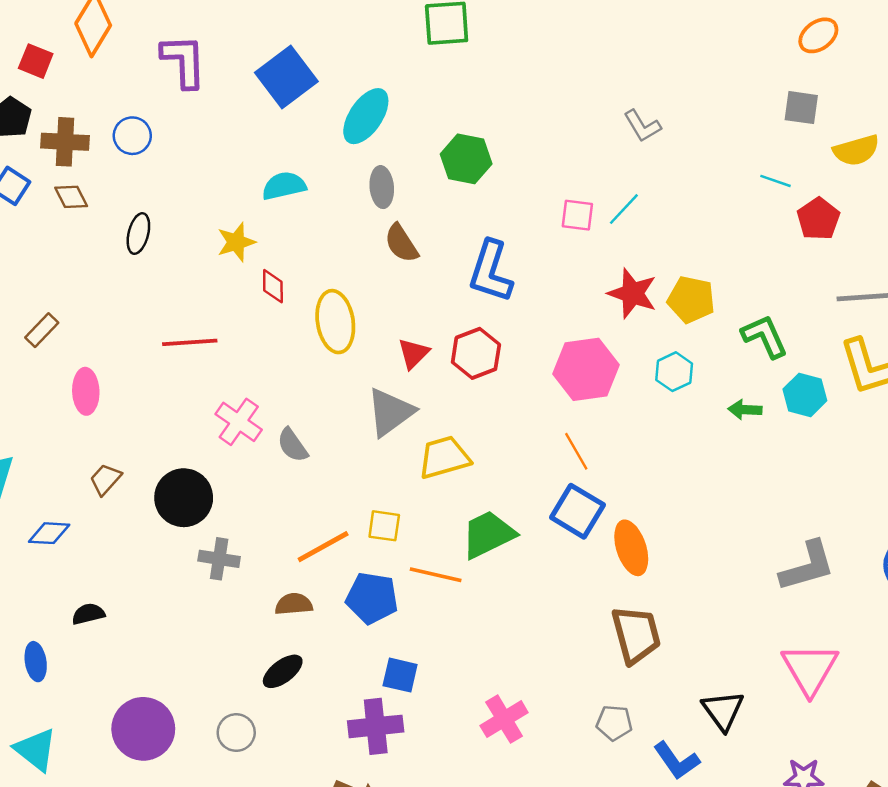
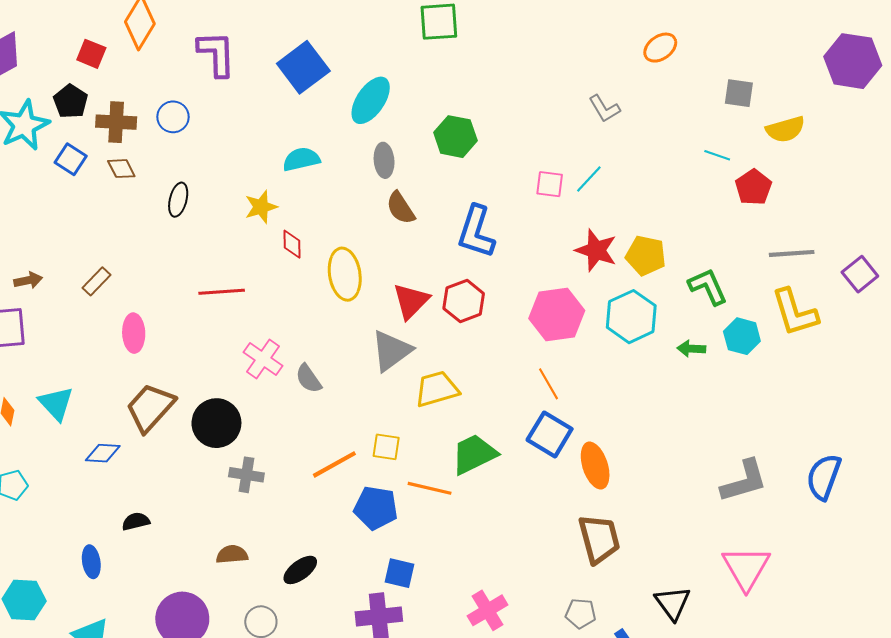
orange ellipse: (818, 35) -> (660, 48), moved
red triangle: (414, 353) -> (411, 301), size x1.4
cyan hexagon: (674, 372) -> (631, 317), size x1.6
brown trapezoid: (105, 479) -> (150, 408), size x1.8
brown semicircle: (294, 604) -> (232, 554), moved

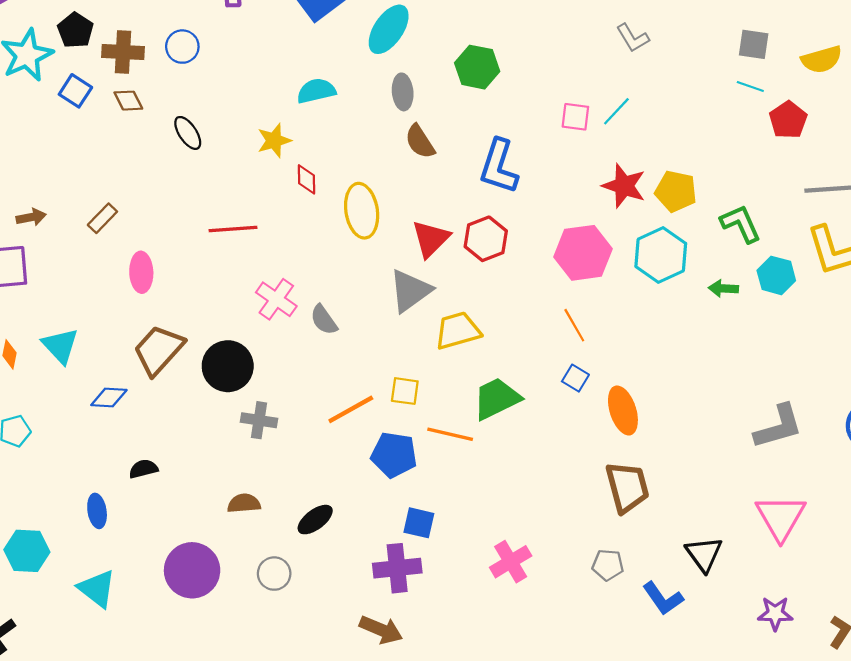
gray square: (739, 93) -> (754, 44), moved
black ellipse: (178, 200) -> (188, 133), turned -48
blue square: (550, 434) -> (575, 378), size x0.6

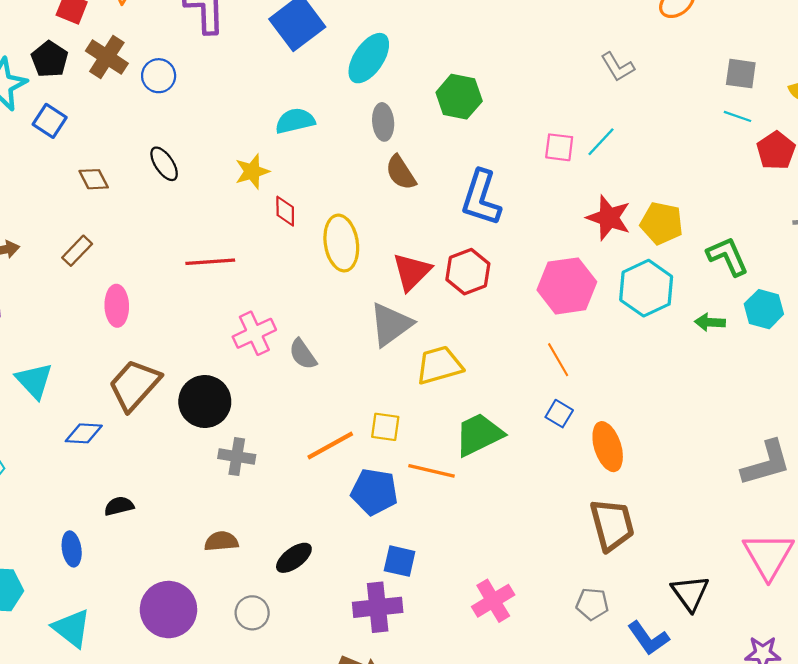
brown cross: (123, 52) -> (107, 57), moved, turned 30
brown diamond: (128, 101) -> (94, 179), moved
pink cross: (276, 299) -> (254, 333), turned 30

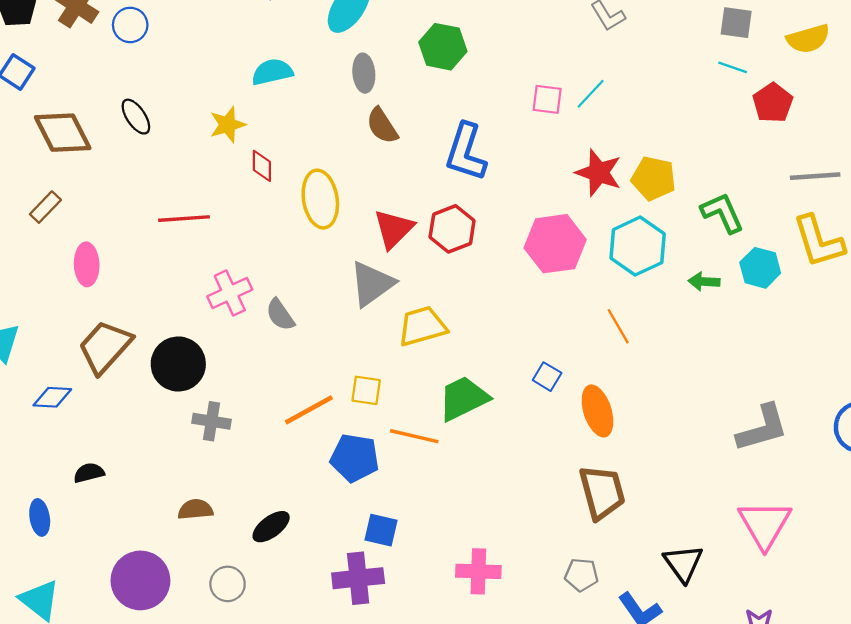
brown diamond: (94, 179) -> (63, 133), size x1.8
orange line: (558, 360) -> (618, 326), moved
pink cross: (493, 601) -> (478, 571), turned 33

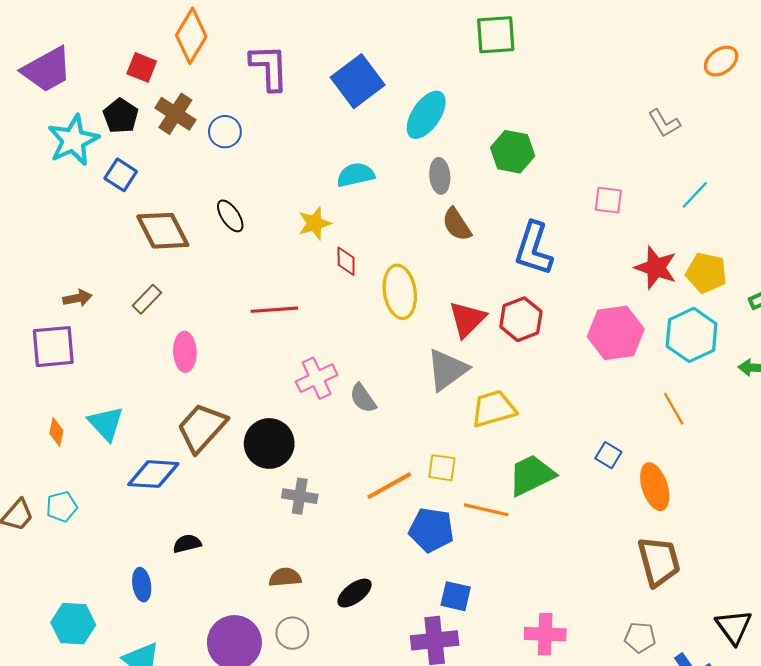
cyan line: (591, 94) -> (695, 195), moved
blue diamond: (52, 397) -> (153, 474), size x1.4
gray circle: (228, 584) -> (292, 633), moved

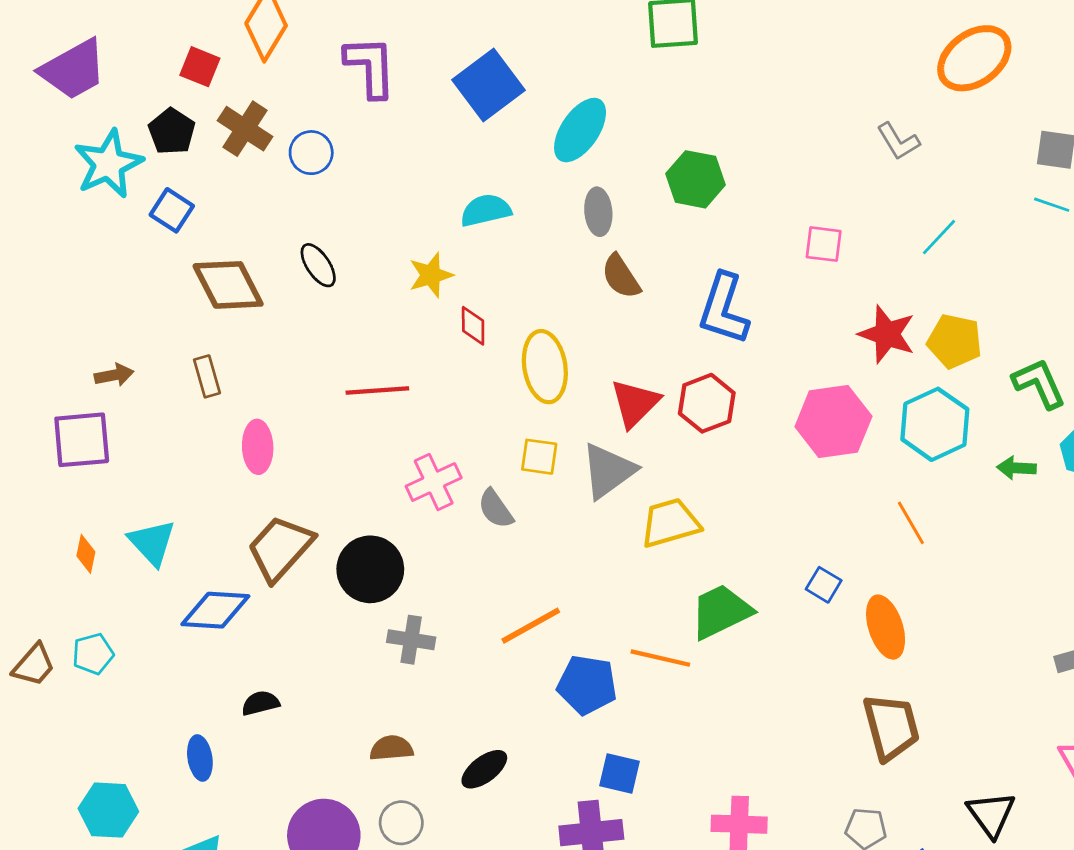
orange ellipse: (721, 61) -> (974, 58), size x1.6
brown rectangle: (147, 299) -> (207, 376), turned -60
yellow square: (442, 468) -> (539, 457), moved

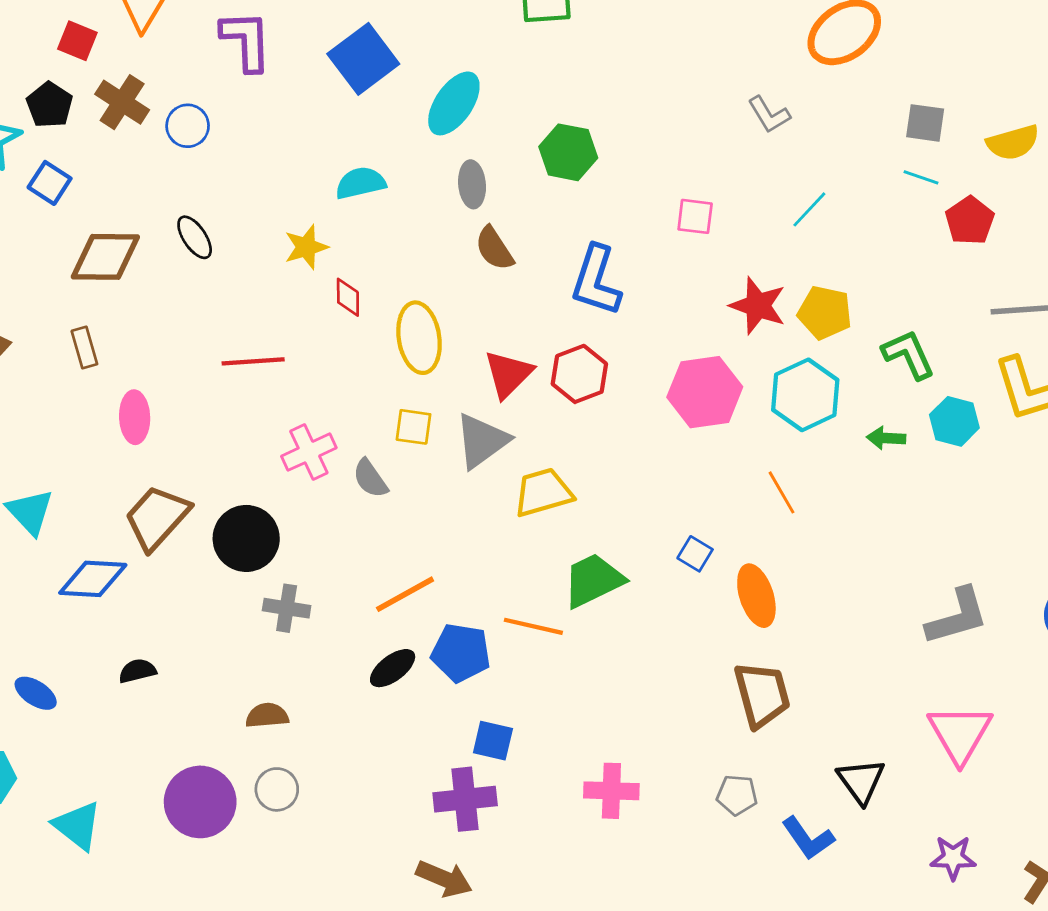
brown diamond: (228, 285) -> (105, 257), turned -62
blue ellipse: (200, 758) -> (36, 693), moved, turned -48
black ellipse: (484, 769) -> (393, 668), moved

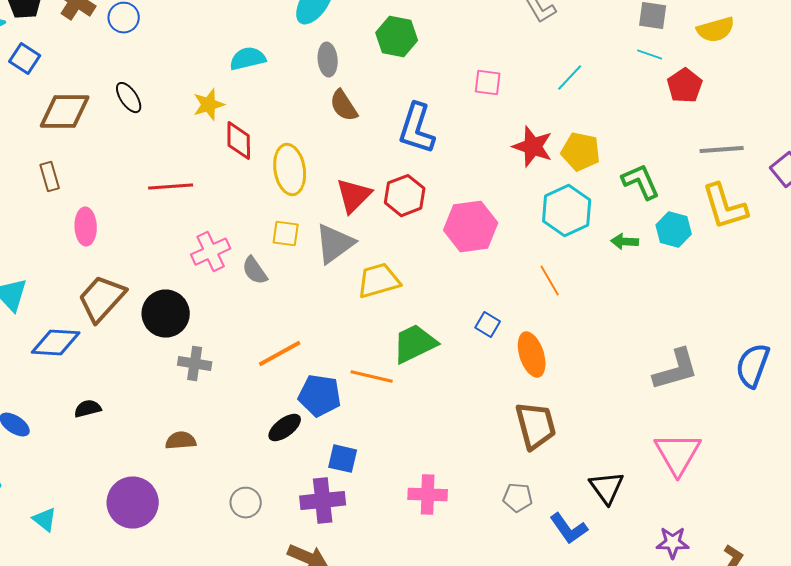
red diamond: (348, 297) -> (239, 141), size x1.4
pink hexagon: (705, 392) -> (471, 227), moved
black ellipse: (393, 668) -> (285, 428), moved
gray circle: (277, 789) -> (246, 503), moved
cyan triangle: (77, 826) -> (45, 520), size x0.7

